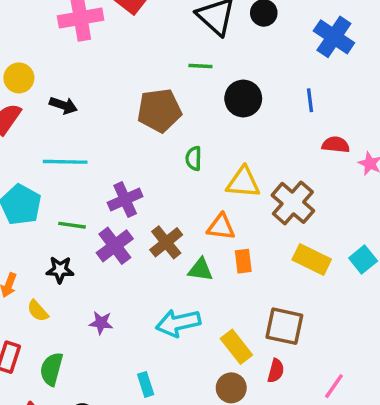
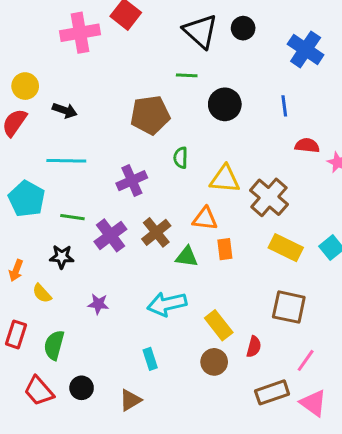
purple cross: (125, 200) -> (132, 181), moved
brown square: (284, 326) -> (289, 307), moved
cyan rectangle: (146, 384) -> (150, 359), moved

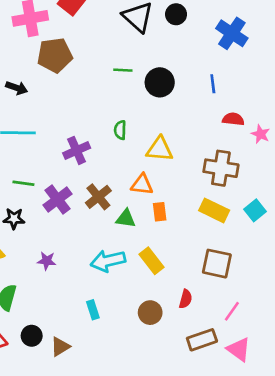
green line: (187, 75) -> (123, 70), moved
brown pentagon: (150, 115) -> (55, 55), moved
brown cross: (269, 197) -> (221, 168), moved, turned -32
yellow rectangle: (219, 325) -> (152, 261), moved
brown triangle: (130, 400) -> (60, 347), moved

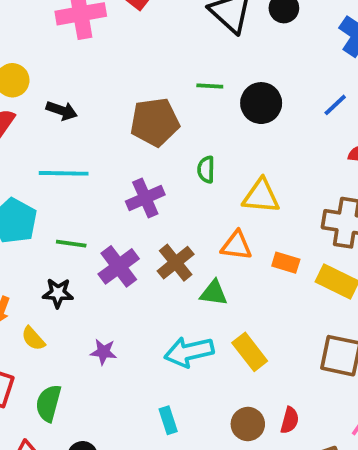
brown pentagon: (55, 55) -> (155, 122), moved
blue line: (213, 84) -> (335, 105), turned 54
orange rectangle: (160, 212) -> (286, 263), moved, turned -66
red semicircle: (186, 299) -> (290, 420), moved

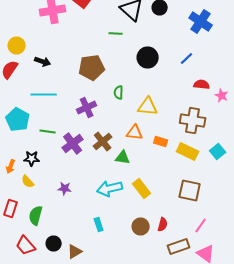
green line: (210, 86) -> (116, 34), moved
black star: (58, 293) -> (32, 158), moved

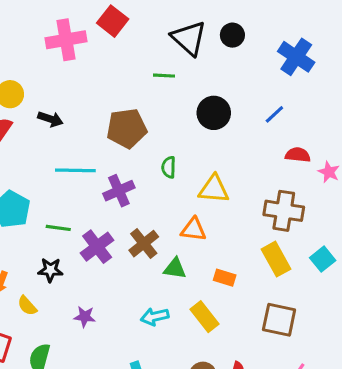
cyan line: (44, 94) -> (75, 170), moved
orange rectangle: (161, 142) -> (225, 278), moved
yellow rectangle: (188, 152) -> (276, 259), turned 35
black star: (32, 158) -> (50, 270), moved
cyan arrow: (110, 188) -> (155, 317), size x0.7

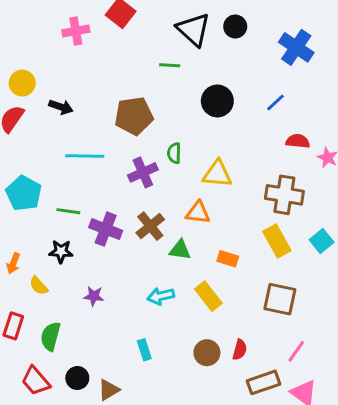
pink cross: (66, 40) -> (76, 31), size x0.7
purple cross: (119, 191) -> (143, 172), moved
purple cross: (97, 247) -> (106, 229), turned -32

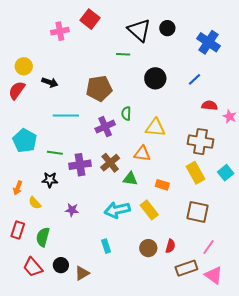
purple cross: (106, 229) -> (80, 165), turned -30
cyan arrow: (161, 296) -> (117, 210), size x1.4

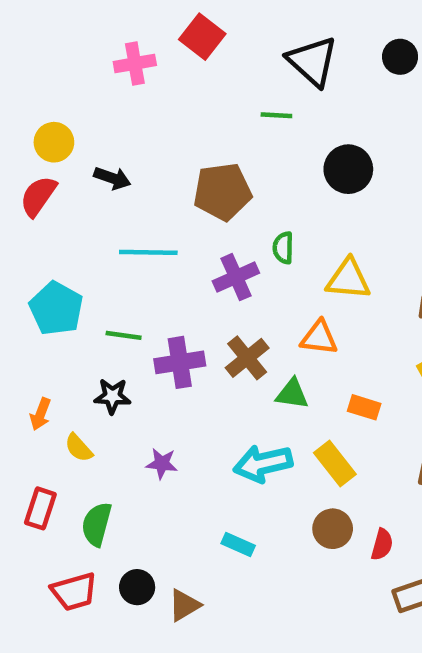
black circle: (167, 28) -> (400, 57), moved
cyan rectangle: (106, 246) -> (238, 544), turned -48
brown circle: (148, 248) -> (333, 529), moved
red trapezoid: (33, 267) -> (74, 592), turned -65

